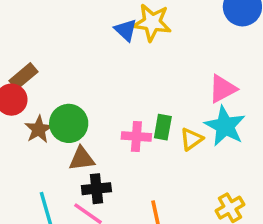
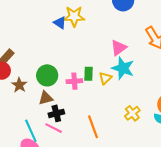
green circle: (69, 123) -> (47, 75), moved

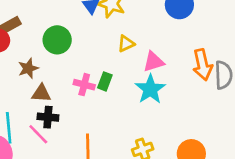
green circle: (47, 75) -> (57, 40), moved
yellow triangle: (105, 78) -> (126, 44), moved
brown star: (19, 85) -> (28, 68), moved

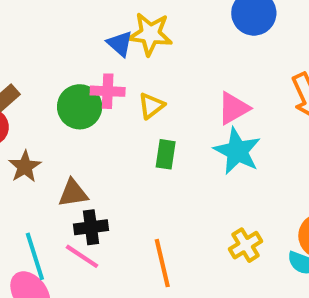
yellow triangle: (126, 44) -> (151, 106), moved
brown star: (28, 68) -> (25, 167), moved
pink cross: (84, 85) -> (108, 91), moved

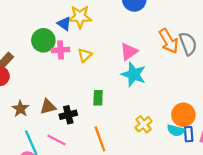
green circle: (80, 107) -> (43, 40), moved
green rectangle: (166, 154) -> (98, 98), moved
brown star: (25, 167) -> (20, 109), moved
black cross: (91, 227) -> (68, 115), moved

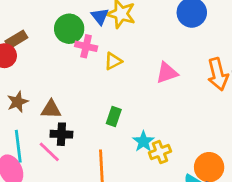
cyan star: (134, 74) -> (143, 141), moved, size x0.7
black cross: (68, 115) -> (61, 134), moved
yellow cross: (144, 124) -> (160, 152), moved

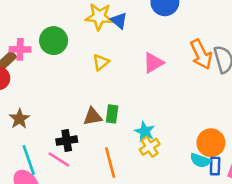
blue triangle: (100, 16) -> (119, 21), moved
pink cross: (86, 46) -> (20, 49), moved
brown triangle: (51, 109) -> (93, 117), moved
yellow cross: (160, 152) -> (150, 147), moved

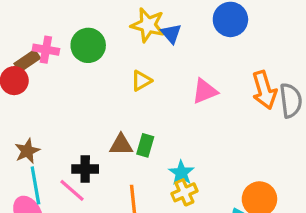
brown star: (19, 119) -> (27, 151), moved

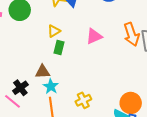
green rectangle: (145, 145) -> (59, 47), moved
black cross: (85, 169) -> (20, 88), turned -35
cyan star: (181, 173) -> (51, 86), moved

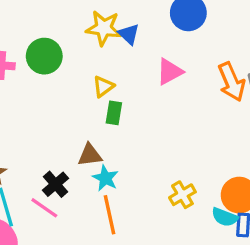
pink triangle: (94, 36) -> (170, 72), moved
yellow cross: (83, 100) -> (182, 195), moved

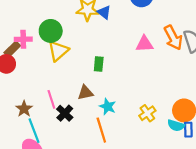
pink triangle: (170, 72) -> (144, 44), moved, turned 30
yellow triangle: (103, 86) -> (58, 51), moved, size x1.5
cyan star: (105, 178) -> (108, 107), moved
pink line: (44, 208) -> (51, 99), moved, turned 42

